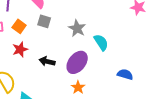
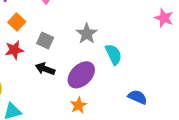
gray square: (44, 21) -> (45, 41), moved

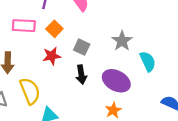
black arrow: (45, 69) -> (81, 75), turned -120
purple ellipse: (81, 75) -> (116, 81), turned 72

